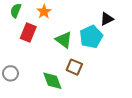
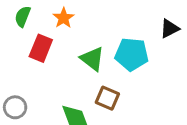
black triangle: (107, 19) -> (170, 29), moved
cyan pentagon: (91, 37) -> (132, 54), turned 30

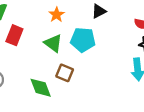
orange star: (64, 18) -> (57, 15), moved
black triangle: (170, 29) -> (99, 11), moved

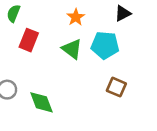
brown square: (65, 73) -> (116, 87), moved
green diamond: (41, 88) -> (41, 102), moved

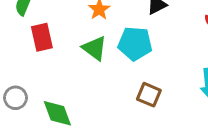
red rectangle: (29, 40) -> (42, 37), turned -35

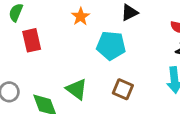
green triangle: (95, 48) -> (77, 89), moved

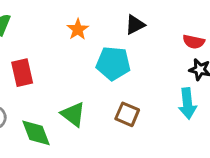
red rectangle: (32, 40) -> (22, 73), moved

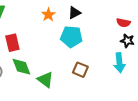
black triangle: (135, 25) -> (74, 13), moved
green triangle: (73, 114) -> (45, 80), moved
green diamond: (36, 133) -> (21, 67), moved

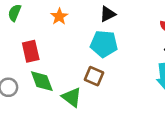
orange star: (48, 15) -> (59, 16), moved
brown square: (80, 70) -> (94, 76), moved

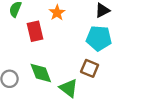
red rectangle: (31, 51) -> (35, 31), moved

